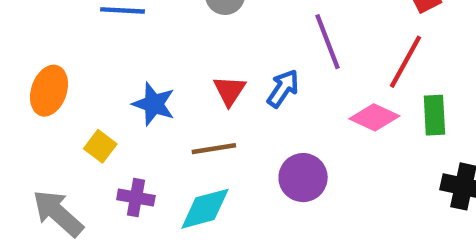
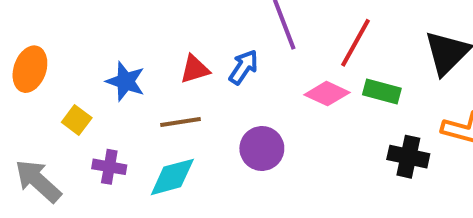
red triangle: (229, 91) -> (195, 69), turned 40
green rectangle: (434, 115) -> (382, 92), turned -72

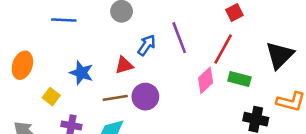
blue arrow: (244, 67) -> (147, 45), moved
pink diamond: (327, 94) -> (206, 80), turned -68
purple circle: (262, 148) -> (145, 97), moved

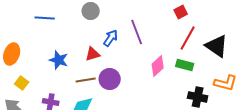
red line: (223, 49) -> (188, 38), moved
black triangle: (280, 55) -> (217, 46), turned -40
yellow square: (51, 97) -> (22, 83), moved

